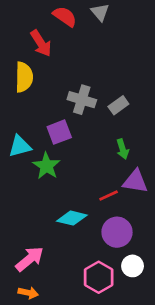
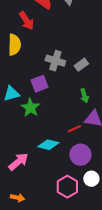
pink arrow: (30, 259) -> (18, 162), moved

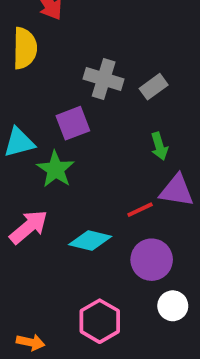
pink arrow: (18, 162) -> (29, 227), moved
pink hexagon: (67, 187) -> (100, 321), moved

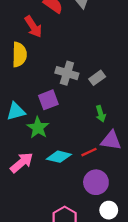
cyan diamond: (90, 240) -> (59, 157), moved

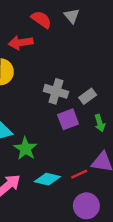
red arrow: (33, 27) -> (21, 43), turned 115
purple square: (48, 100) -> (68, 119), moved
green arrow: (101, 114) -> (100, 123), moved

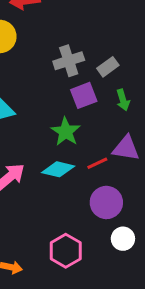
gray cross: (56, 91) -> (69, 61), turned -35
green star: (25, 149) -> (66, 132), moved

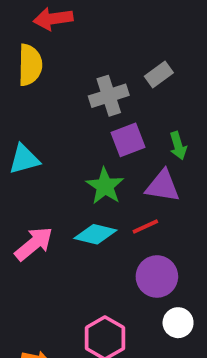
gray rectangle: (108, 67) -> (159, 75), moved
purple triangle: (126, 148) -> (163, 186), moved

